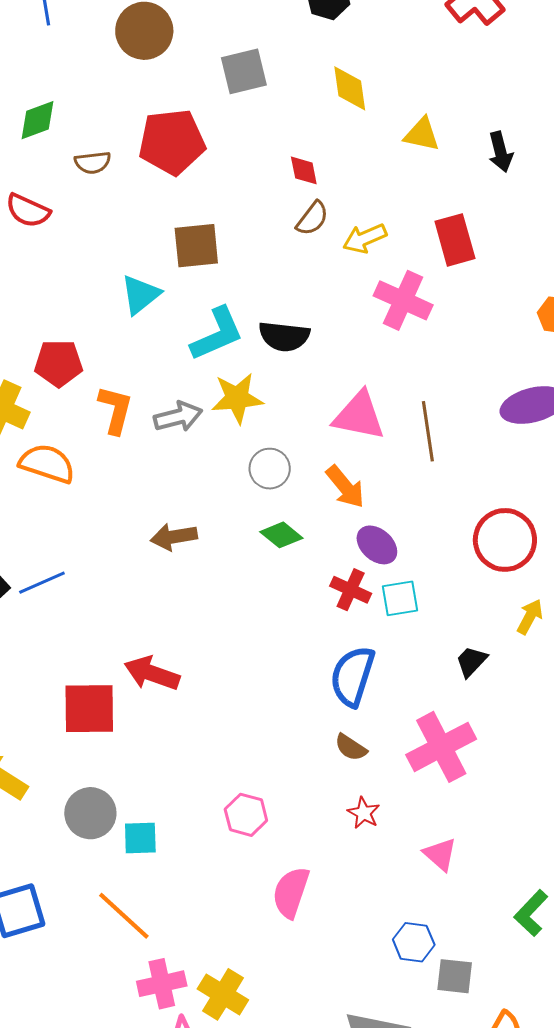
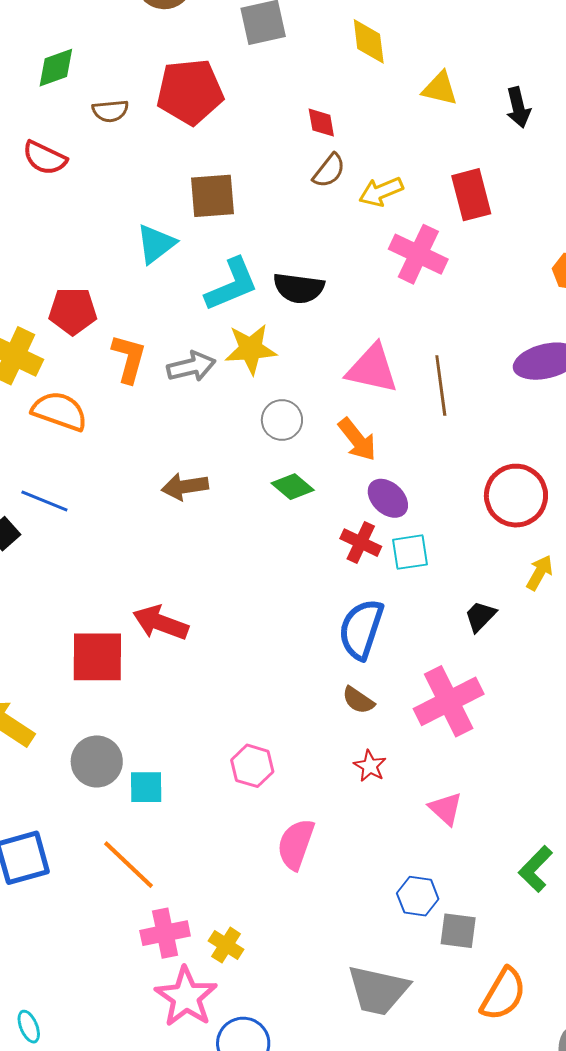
blue line: (42, 583) -> (44, 501), moved, turned 45
yellow cross: (223, 994) -> (226, 945), size x0.7

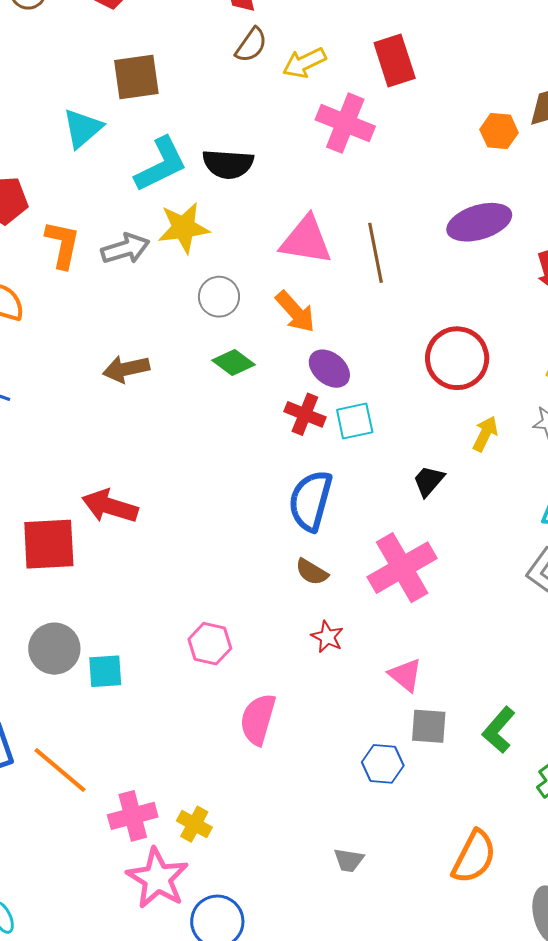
orange line: (128, 865) -> (60, 770), moved
gray square: (458, 931) -> (429, 726), moved
gray trapezoid: (378, 990) -> (349, 860), size x0.5

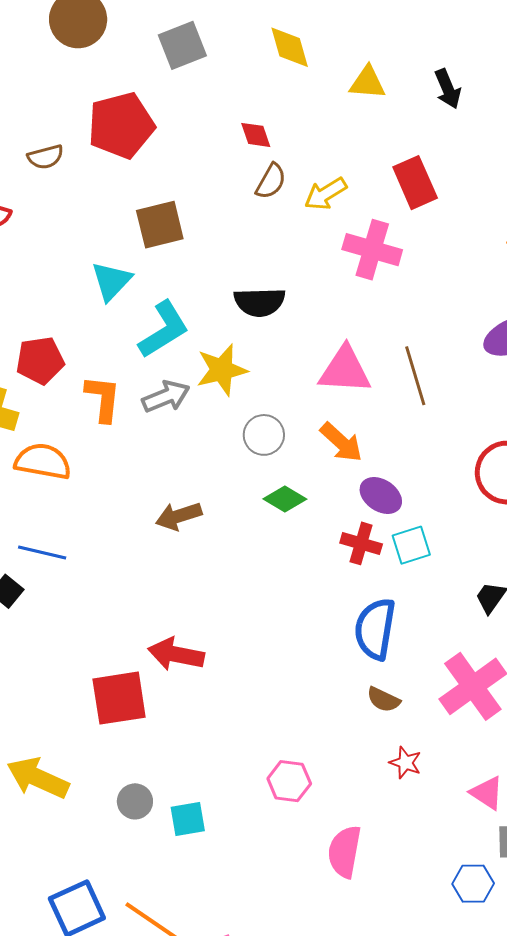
cyan L-shape: (161, 164) -> (164, 330), moved
gray circle: (54, 649) -> (135, 801), size x0.7

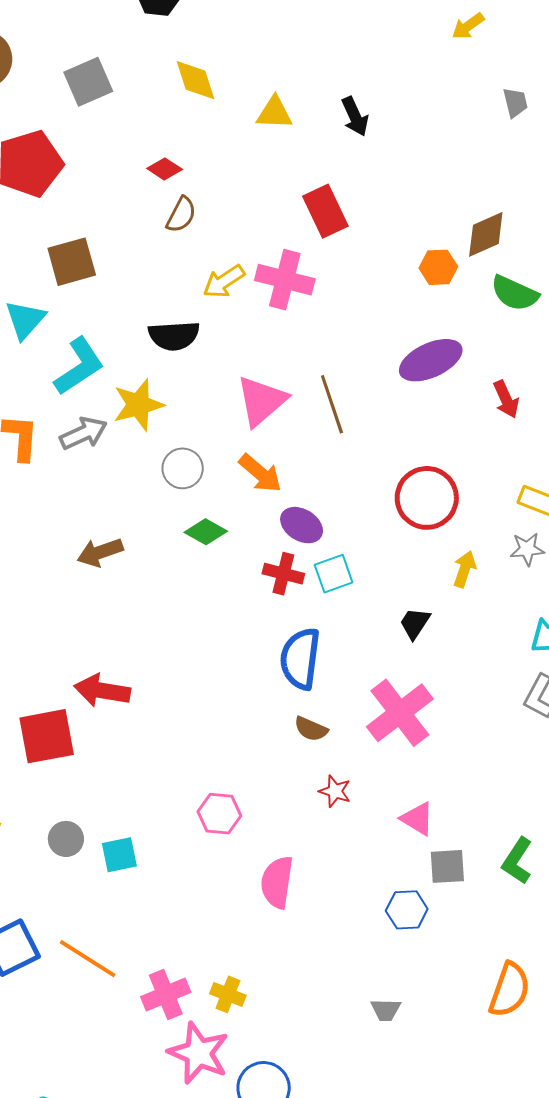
red diamond: (256, 135) -> (165, 169), turned -36
yellow arrow: (326, 194) -> (224, 282), moved
pink triangle: (345, 370) -> (261, 401), turned -42

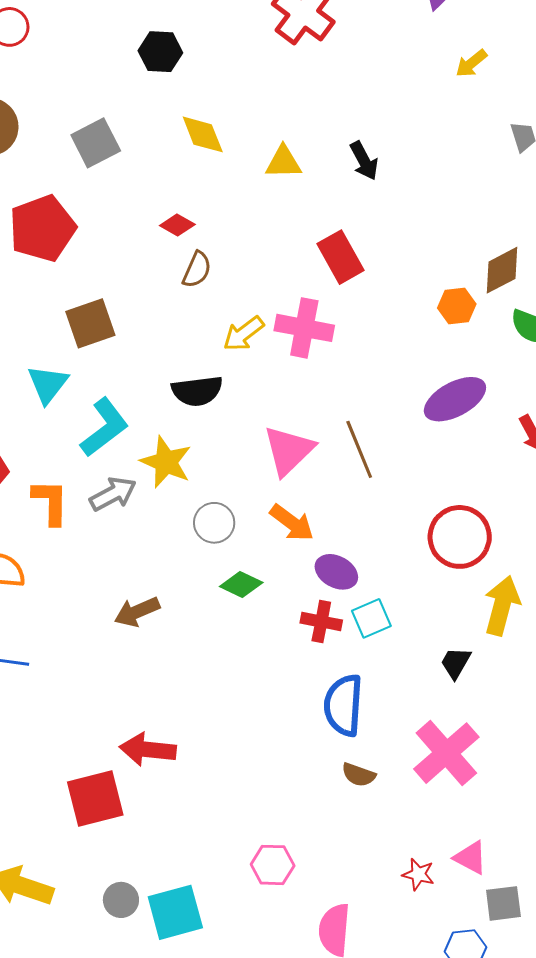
yellow star: (138, 405) -> (166, 462), turned -30
yellow arrow: (465, 569) -> (502, 606), size x1.6
red star: (335, 791) -> (418, 874), moved
cyan square: (119, 855) -> (175, 912), size x1.5

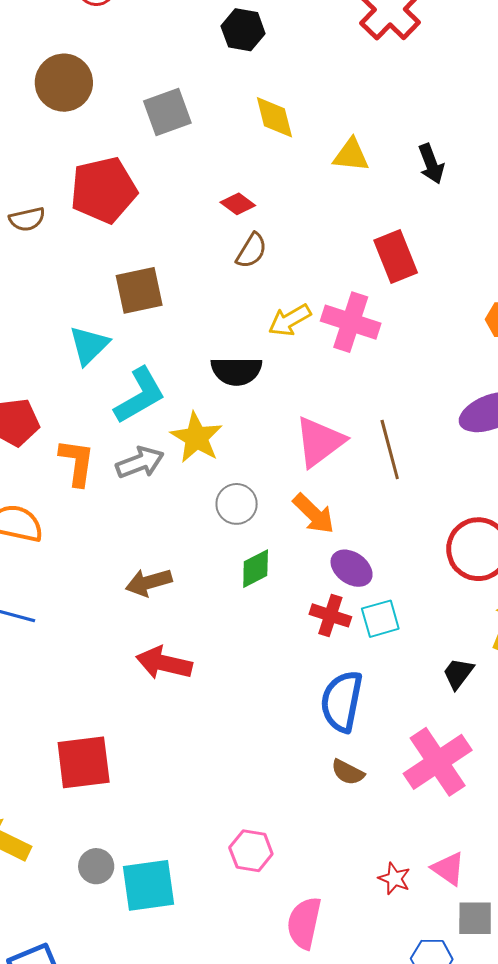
green diamond: (241, 585) -> (256, 569), turned -60
red arrow: (148, 750) -> (164, 663), moved

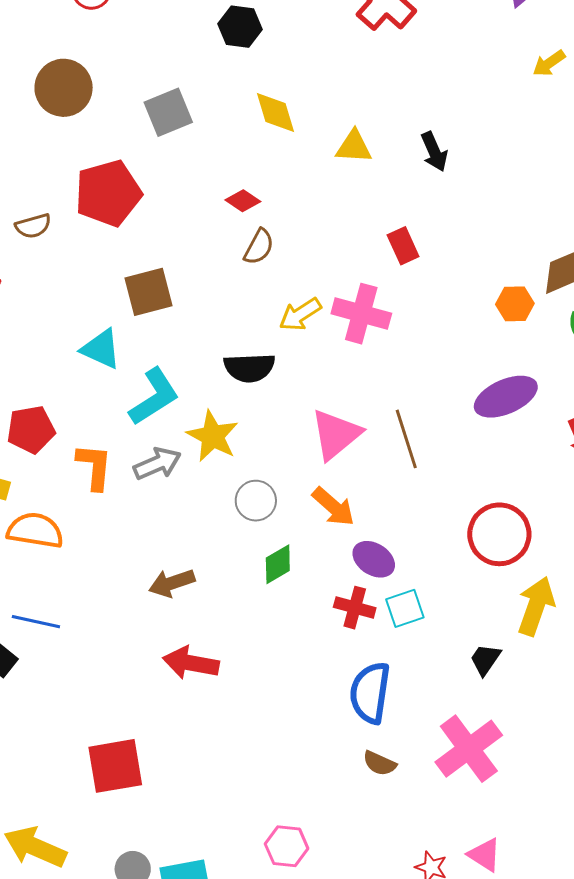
red rectangle: (396, 256) -> (403, 246), size x0.7
cyan triangle: (89, 345) -> (101, 349), turned -48

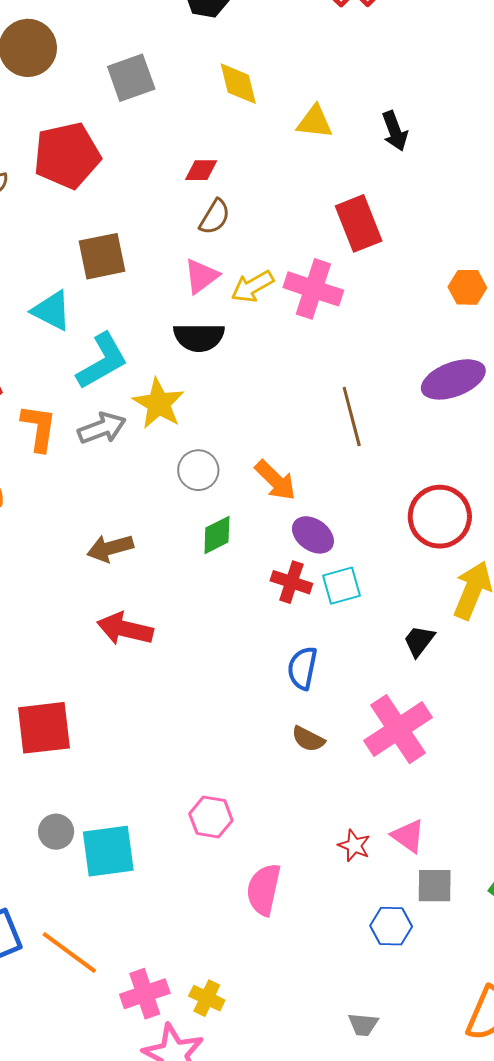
red diamond: (243, 201) -> (201, 170), turned -36
red rectangle: (403, 246) -> (359, 223), size x1.5
pink triangle: (336, 434) -> (201, 276), moved, size x0.7
blue semicircle: (370, 693) -> (302, 668), size x0.7

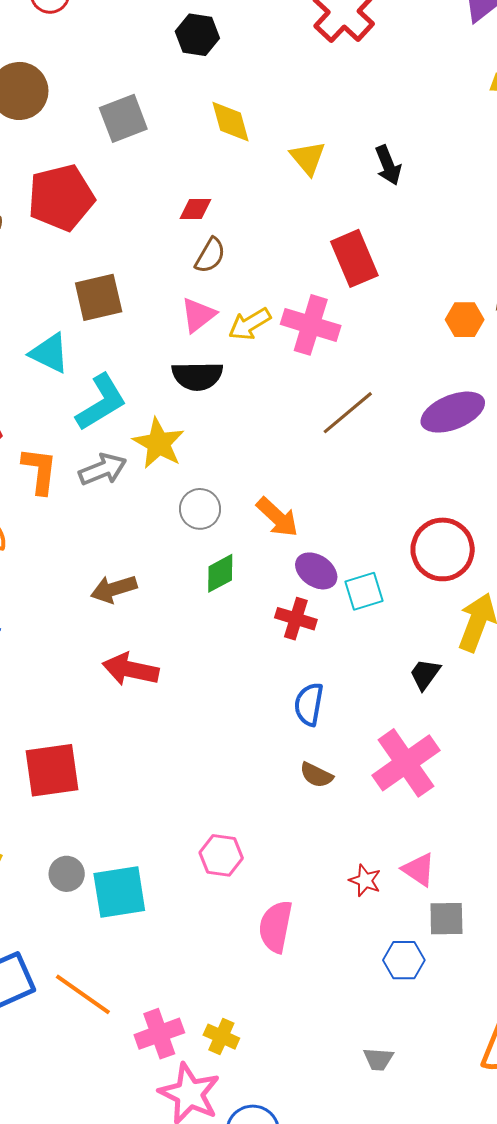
yellow triangle: (315, 122) -> (308, 158), turned 45
brown line: (352, 417) -> (348, 413), moved, turned 66
cyan square: (341, 586) -> (364, 591), moved

